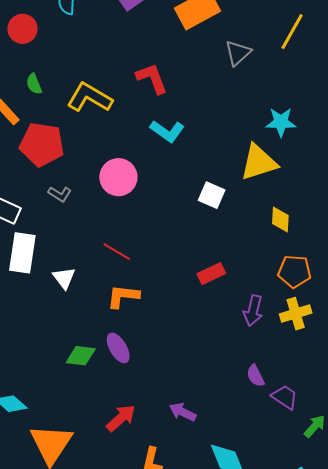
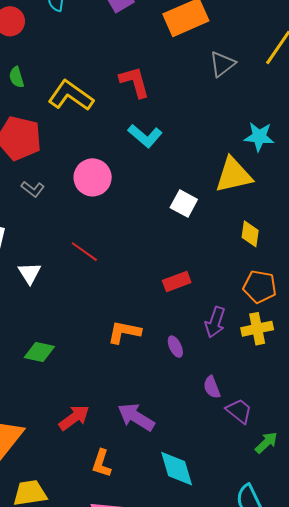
orange L-shape: (123, 296) -> (124, 332), moved
purple ellipse: (118, 348) -> (175, 347), moved, size x0.7
purple arrow: (183, 412) -> (136, 417), size x1.4

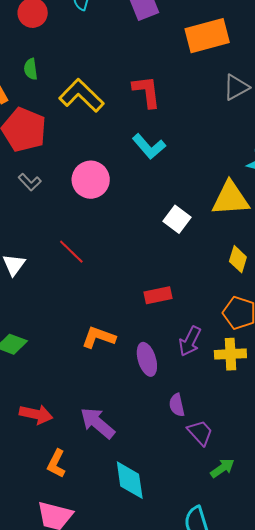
purple ellipse: (175, 347) -> (147, 359), size x1.5
red arrow: (74, 418) -> (36, 414), turned 40

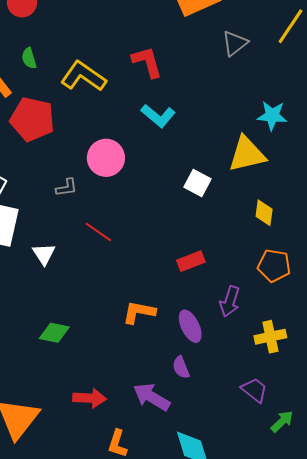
gray L-shape: (30, 182) -> (67, 188), moved, turned -45
yellow cross: (230, 354) -> (270, 337), moved
purple semicircle: (177, 405) -> (181, 367), moved

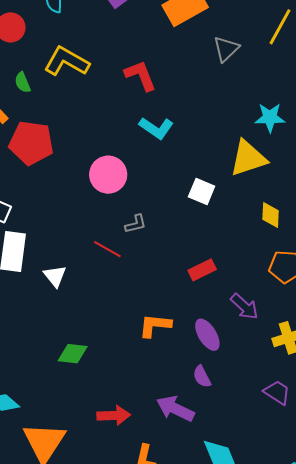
yellow L-shape: (83, 76) -> (67, 62), moved
gray L-shape: (67, 188) -> (136, 224), moved
purple arrow: (230, 301) -> (244, 306), turned -60

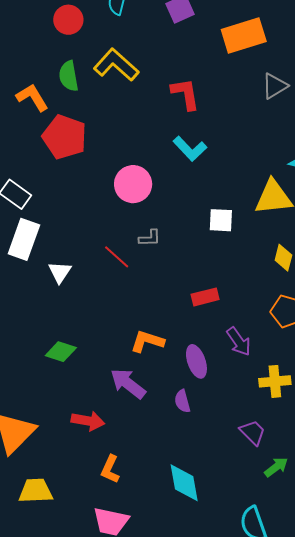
green semicircle: (23, 82) -> (69, 76), size x1.4
white square: (202, 191) -> (221, 220), turned -32
purple arrow: (175, 409) -> (128, 384), moved

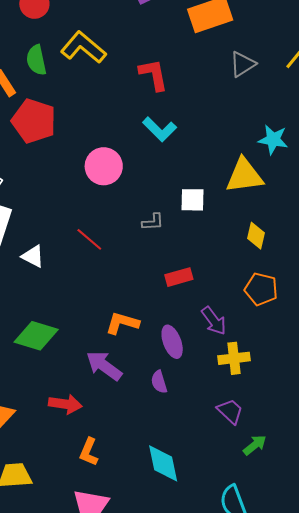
gray L-shape: (150, 238) -> (153, 222), moved
white triangle: (60, 272) -> (33, 256), turned -35
green diamond: (61, 352) -> (36, 336), size x1.4
yellow cross: (275, 381) -> (234, 358), moved

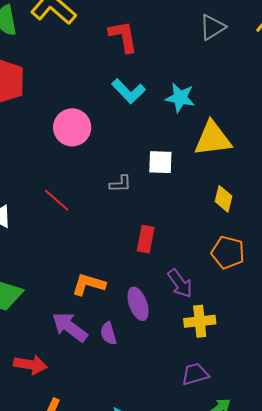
cyan star: (273, 140) -> (180, 98), moved
red rectangle: (179, 277) -> (146, 239), turned -64
purple semicircle: (159, 382) -> (108, 333), moved
purple trapezoid: (230, 411) -> (195, 374), turned -60

